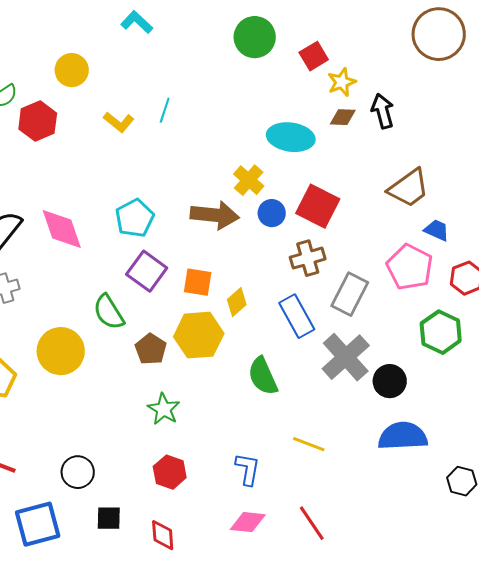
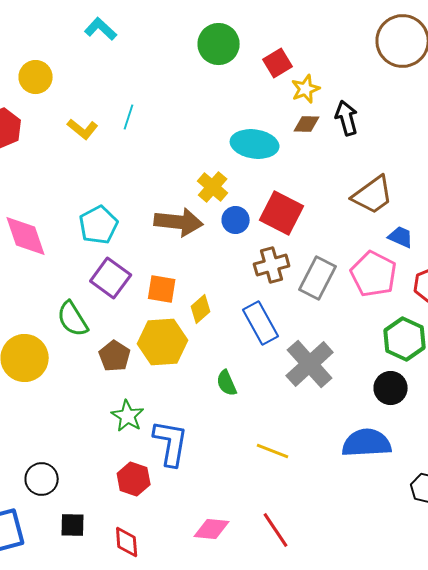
gray rectangle: (350, 294) -> (318, 278), moved
green semicircle: (263, 376) -> (227, 383), size x0.7
black circle: (390, 381) -> (391, 388), moved
blue L-shape: (248, 469) -> (171, 443), moved, size x1.4

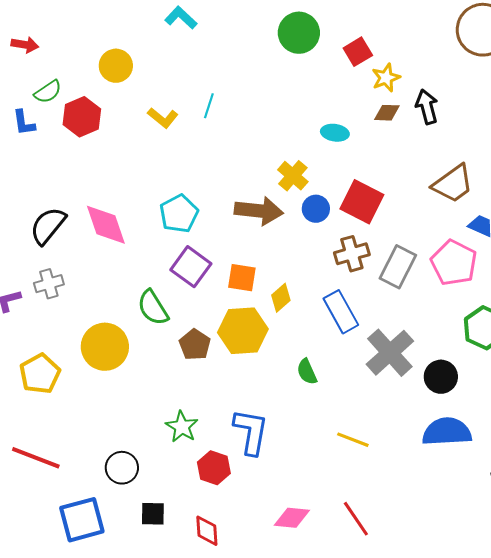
cyan ellipse: (255, 144) -> (335, 133), size x0.6
black circle: (391, 388) -> (441, 377), moved
green star: (128, 416) -> (182, 427), moved

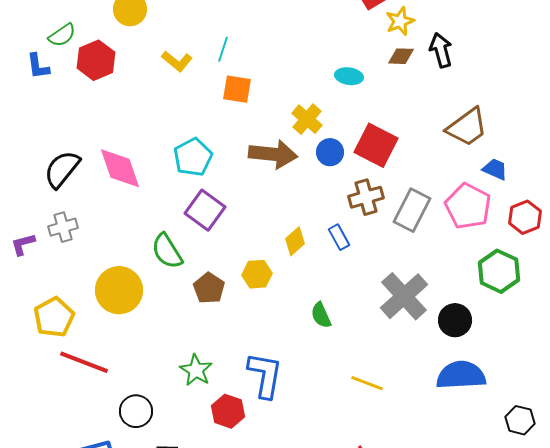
orange square: (242, 278) -> (237, 89), moved
blue rectangle: (341, 312) -> (339, 237), moved, size x0.6
yellow hexagon: (243, 331) -> (257, 274), size x0.6
red line: (36, 458) -> (84, 362), moved

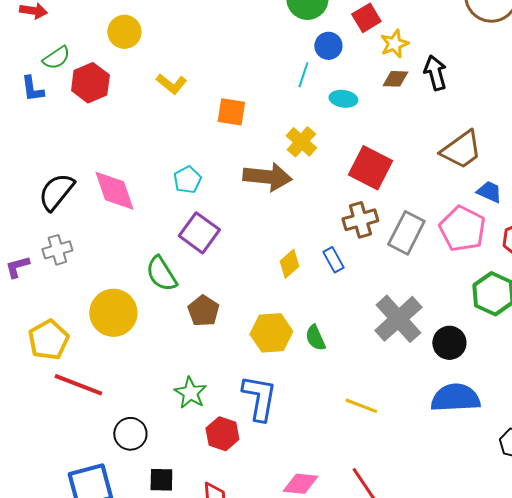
cyan line: (223, 49) -> (303, 75), moved
blue circle: (330, 152) -> (328, 46), moved
cyan pentagon: (193, 157) -> (187, 180), size x0.7
yellow hexagon: (257, 274) -> (271, 333), moved, size x1.4

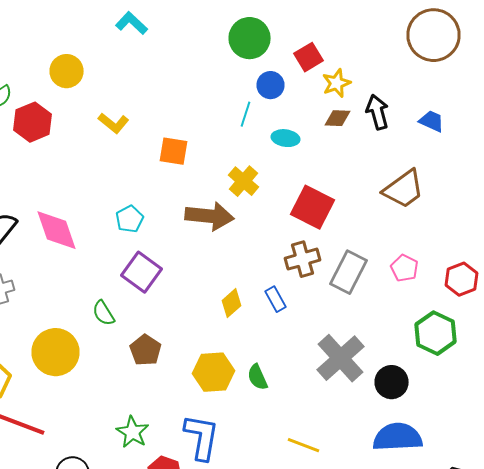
blue trapezoid: (489, 192) -> (432, 121), moved
pink pentagon: (462, 229) -> (404, 268), size x0.6
green semicircle: (161, 274) -> (104, 313), size x0.7

